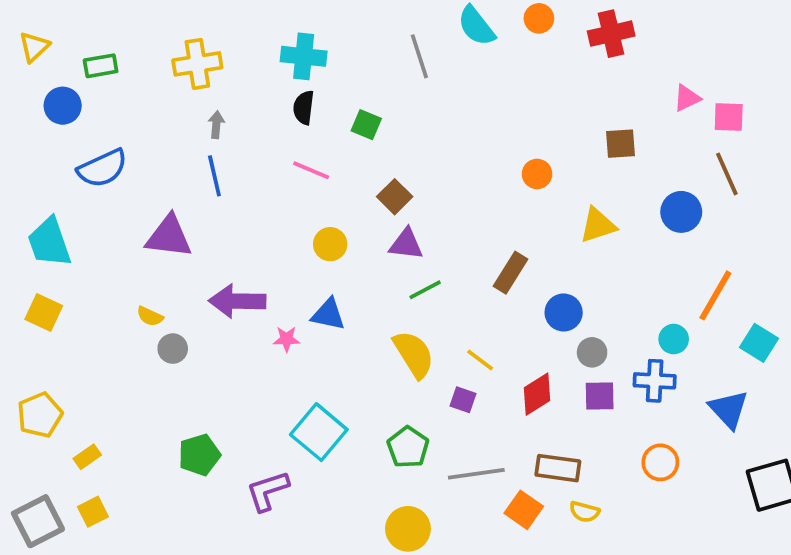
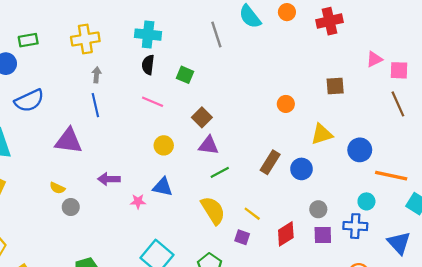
blue circle: (681, 212) -> (360, 150), moved
orange line: (715, 295) -> (391, 176), turned 72
purple arrow: (237, 301) -> (109, 179), size x0.7
blue circle: (564, 312) -> (302, 169), moved

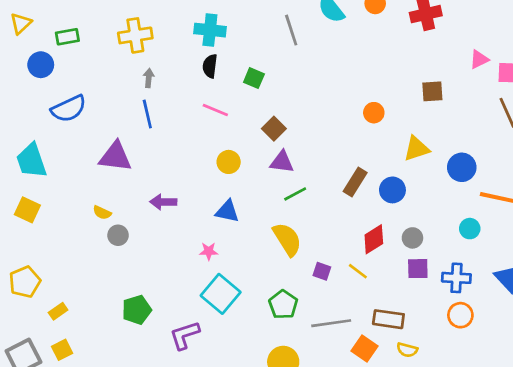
pink star: (138, 201) -> (209, 251), moved
yellow line: (252, 214) -> (358, 271), moved
blue cross: (355, 226) -> (456, 278), moved
red diamond: (286, 234) -> (374, 239), moved

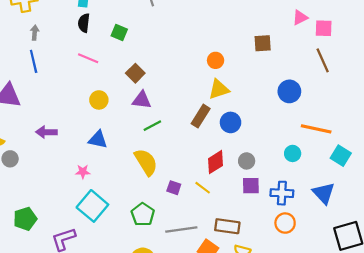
yellow triangle: (416, 149) -> (219, 89), moved
blue circle: (462, 167) -> (289, 91), moved

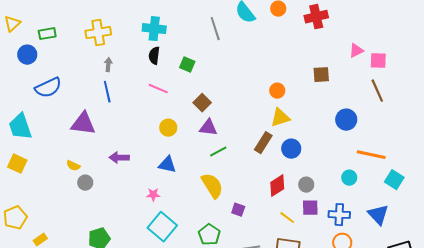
yellow line: (203, 188) -> (287, 218), moved

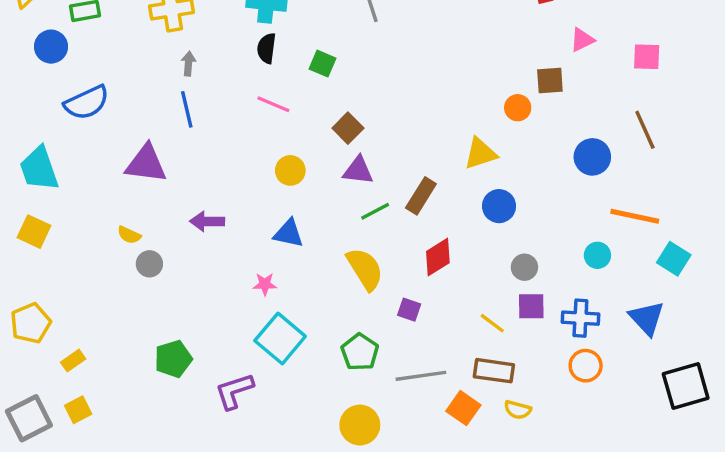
pink triangle: (356, 51) -> (582, 40), moved
orange circle: (277, 91) -> (518, 108), moved
brown line: (377, 91) -> (645, 130), moved
brown rectangle: (263, 143) -> (421, 196), moved
red diamond: (277, 186) -> (438, 257), moved

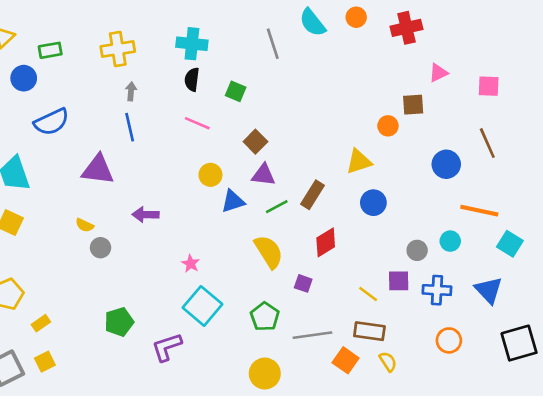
blue triangle: (289, 233) -> (233, 201), moved, turned -30
gray circle: (524, 267) -> (417, 250), moved
pink star: (265, 284) -> (191, 264), turned 30
orange circle: (586, 366) -> (449, 340), moved
yellow semicircle: (518, 410) -> (388, 362), turned -138

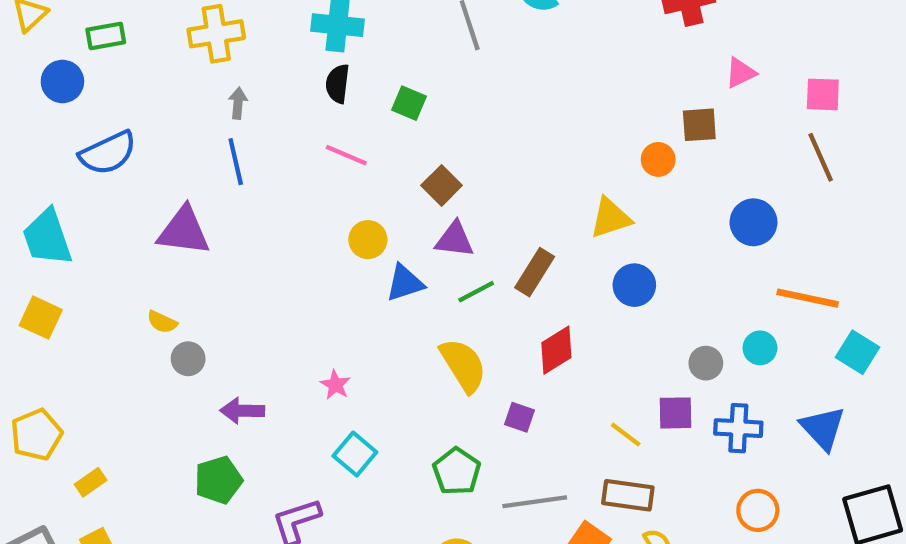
brown line: (487, 143) -> (821, 157), moved
purple arrow: (146, 215) -> (242, 411), moved
cyan square: (203, 306) -> (355, 454), size x0.7

